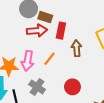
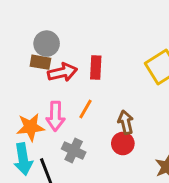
brown rectangle: (45, 17) -> (40, 62), moved
brown arrow: (77, 48) -> (126, 122), moved

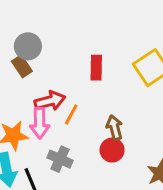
brown rectangle: (40, 62) -> (22, 66), turned 48
red rectangle: (96, 68) -> (96, 68), moved
red arrow: (63, 72) -> (50, 101), moved

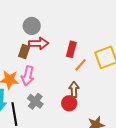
brown rectangle: (22, 66) -> (24, 52), moved, turned 40
red arrow: (50, 101) -> (39, 43), moved
orange line: (71, 115) -> (80, 65), moved

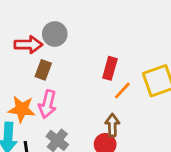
red arrow: (39, 43) -> (28, 45), moved

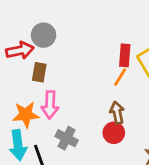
red rectangle: (110, 68) -> (125, 55), moved

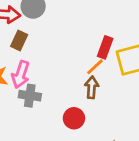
brown arrow: (117, 113) -> (92, 87), moved
gray cross: (67, 138) -> (30, 96), moved, turned -35

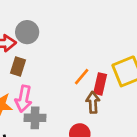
red rectangle: (105, 47) -> (100, 84), moved
orange line: (95, 67) -> (82, 77), moved

